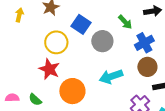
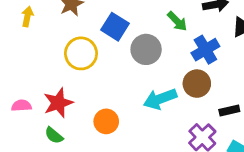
brown circle: (147, 67) -> (197, 84), moved
red star: (49, 69) -> (58, 103), moved, turned 30
orange circle: (72, 91) -> (106, 121), size x0.7
pink semicircle: (12, 98) -> (21, 106), moved

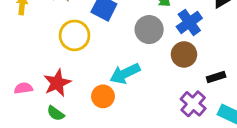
gray circle: (146, 49) -> (149, 30), moved
cyan arrow: (160, 99) -> (125, 74), moved

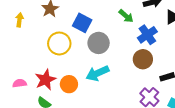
gray circle: (149, 30) -> (99, 43), moved
orange circle: (103, 96) -> (69, 84), moved

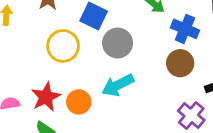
blue cross: (147, 35) -> (185, 29), turned -30

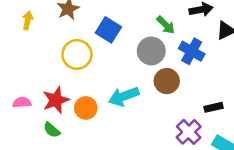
gray circle: (118, 43) -> (151, 51), moved
brown circle: (180, 63) -> (167, 81), moved

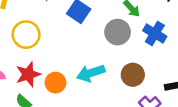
yellow circle: (77, 54) -> (26, 35), moved
brown circle: (167, 81) -> (133, 75), moved

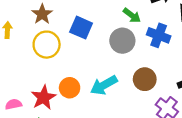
yellow circle: (26, 35) -> (47, 45), moved
orange circle: (55, 83) -> (70, 88), moved

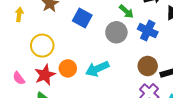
yellow circle: (47, 45) -> (42, 46), moved
brown circle: (145, 79) -> (148, 66), moved
pink semicircle: (13, 104) -> (19, 78), turned -120

